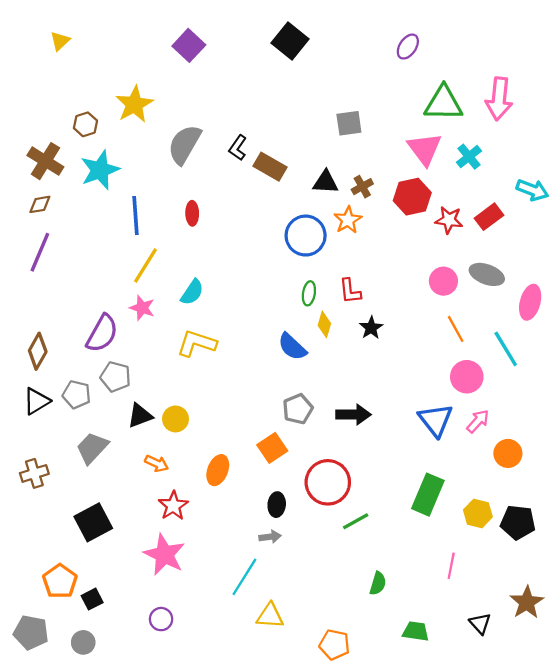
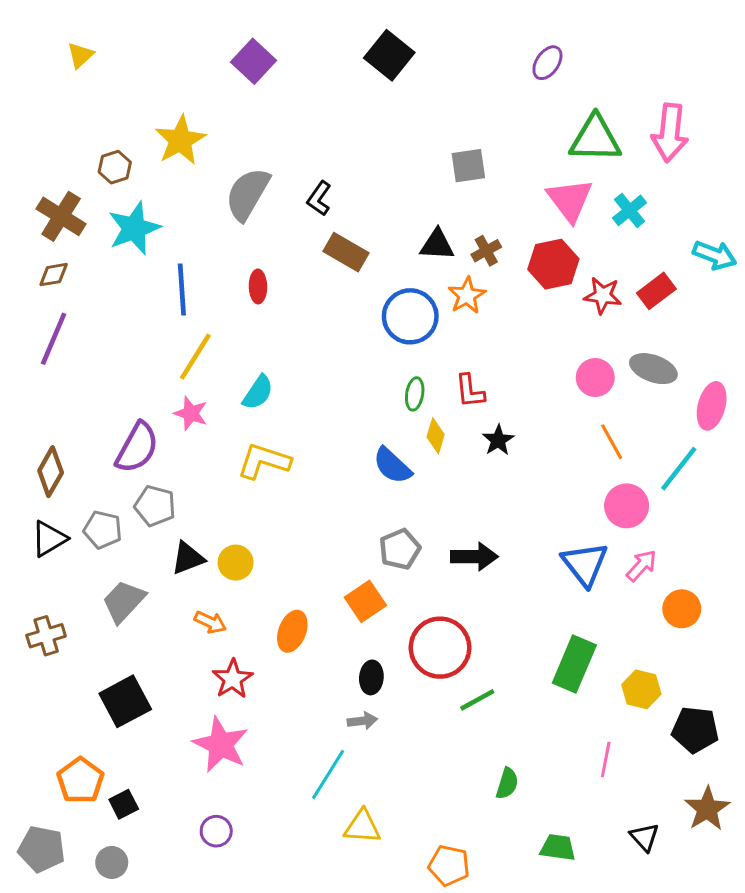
brown rectangle: (270, 167) -> (346, 252), moved
cyan line: (506, 349) -> (679, 469), turned 69
black pentagon: (518, 522) -> (695, 730), moved

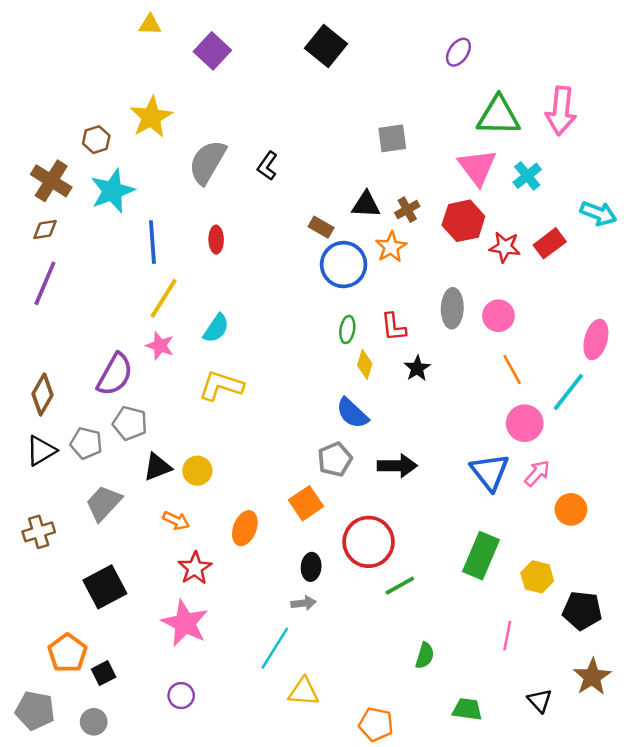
yellow triangle: (80, 55) -> (150, 25), moved, turned 45
brown rectangle: (346, 252) -> (321, 227), moved, size x0.7
gray ellipse: (653, 369) -> (452, 308), moved, turned 72
blue semicircle: (392, 466) -> (352, 413), moved

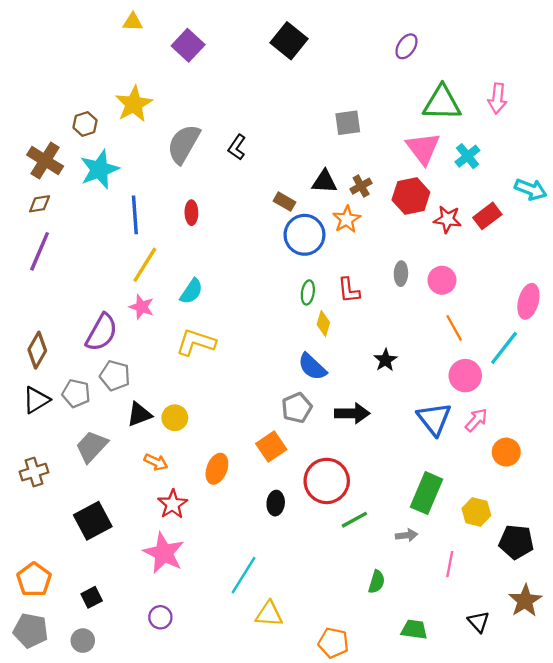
pink arrow: (561, 111) -> (497, 98), size x0.7
gray ellipse: (452, 308) -> (401, 274), size x0.7
black star: (417, 368) -> (385, 360), moved
gray arrow: (304, 603) -> (406, 535), moved
orange pentagon: (67, 653) -> (34, 580), moved

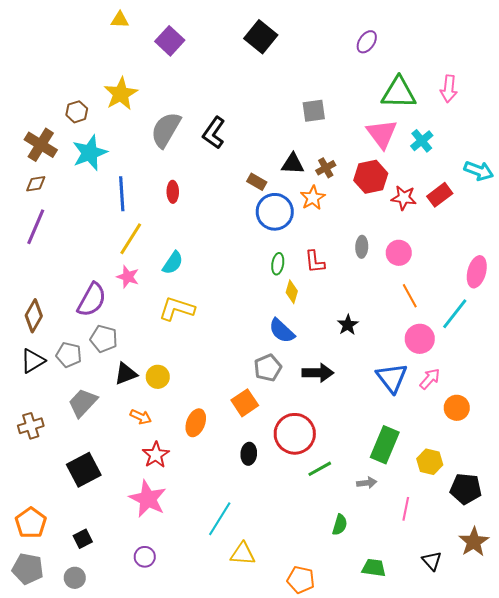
black L-shape: (237, 147) -> (214, 133), size x1.4

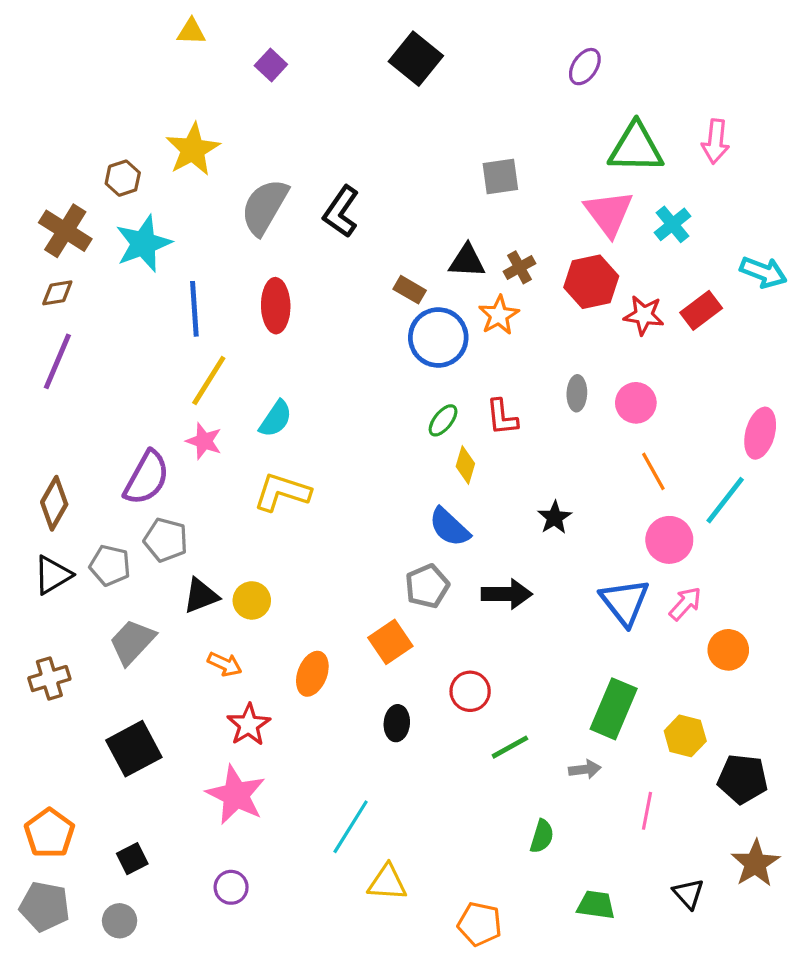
purple square: (170, 41) -> (271, 65), size x0.7
red ellipse: (173, 192) -> (276, 306), size x1.5
green ellipse: (278, 264) -> (443, 420), turned 30
red circle: (295, 434) -> (470, 691), size x0.6

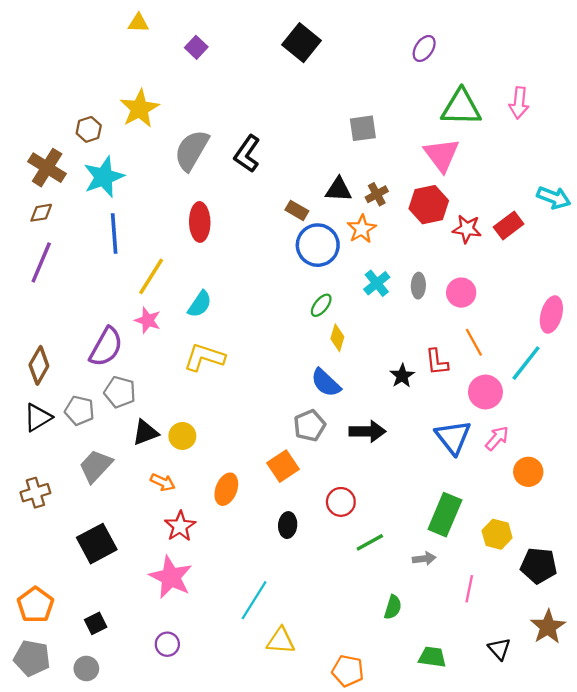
cyan cross: (672, 224) -> (377, 283), moved
blue line: (194, 309) -> (114, 234), moved
red L-shape: (502, 417) -> (437, 362), moved

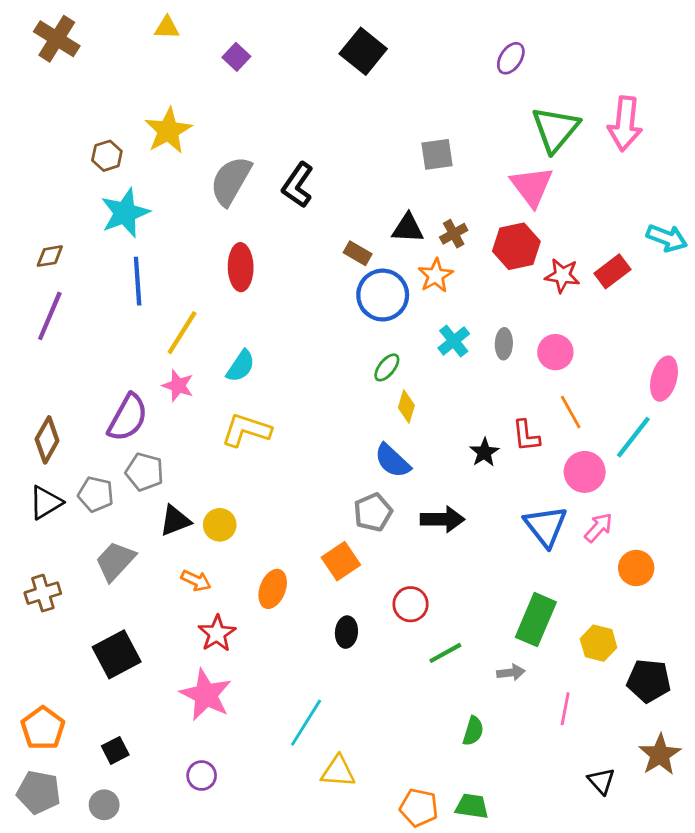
pink arrow: (519, 103) -> (625, 124), size x1.4
green triangle: (461, 107) -> (555, 129), turned -51
brown cross: (47, 168) -> (57, 39), moved
green trapezoid: (432, 657) -> (472, 806), moved

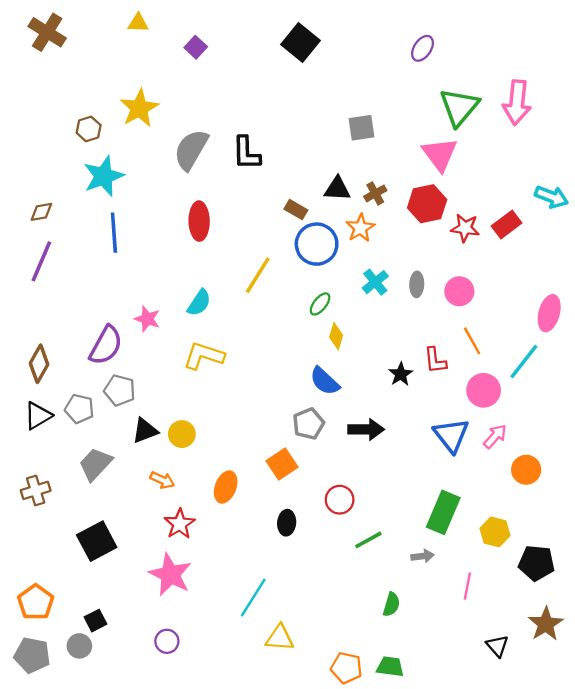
black L-shape: (298, 185) -> (246, 153), turned -36
yellow line: (182, 333) -> (258, 275), moved
gray circle: (104, 805) -> (79, 646), moved

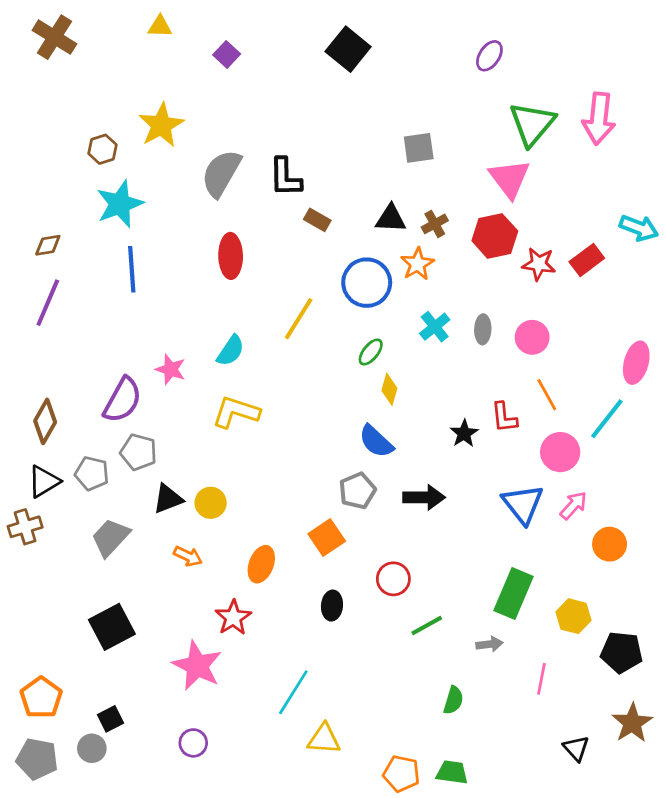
brown rectangle: (296, 210) -> (317, 220), moved
brown cross: (36, 490) -> (25, 527), moved
red star: (180, 524) -> (233, 618), moved

